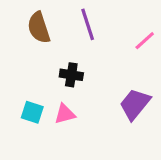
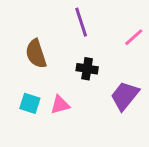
brown semicircle: (39, 28) -> (36, 54), moved
black cross: (71, 75) -> (87, 69), moved

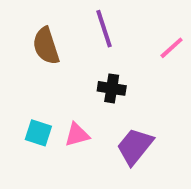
brown semicircle: (36, 54) -> (46, 46), moved
purple trapezoid: (125, 96) -> (135, 146), moved

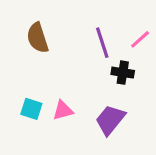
purple line: (104, 29) -> (102, 43), moved
black cross: (112, 88) -> (123, 73), moved

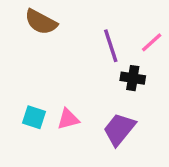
brown semicircle: (38, 38) -> (41, 22), moved, turned -44

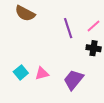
black cross: (133, 78) -> (94, 48), moved
cyan square: (34, 117) -> (21, 72), turned 32

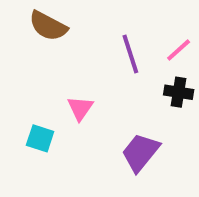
cyan square: (21, 72) -> (40, 138), turned -32
pink triangle: (42, 73) -> (80, 108), moved, turned -40

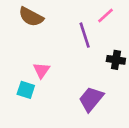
pink line: (179, 50) -> (105, 15), moved
pink triangle: (80, 108) -> (41, 70), moved

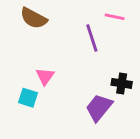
pink line: (105, 15) -> (115, 17), turned 54
black cross: (116, 60) -> (122, 83), moved

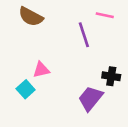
pink triangle: (45, 76) -> (41, 70), turned 42
cyan square: (28, 98) -> (26, 89), turned 30

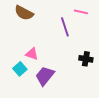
pink triangle: (41, 70) -> (32, 54), turned 32
purple trapezoid: (90, 98) -> (45, 76), moved

